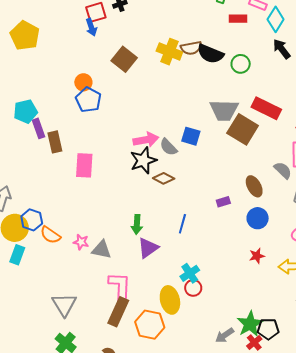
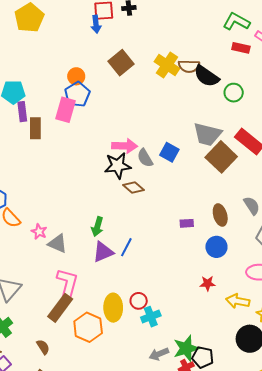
pink rectangle: (84, 165) -> (65, 110), moved
blue line: (182, 224) -> (126, 247), moved
cyan cross: (190, 273) -> (151, 317), moved

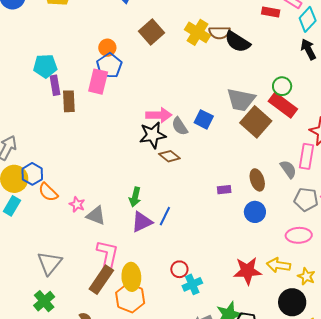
green circle: (234, 93) -> (282, 86), moved
red star: (208, 283) -> (247, 271), moved, size x1.8
yellow ellipse: (113, 308) -> (131, 277), moved

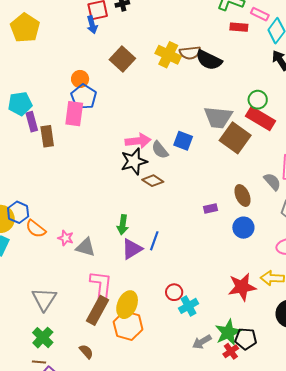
yellow ellipse: (131, 277) -> (127, 305), turned 32

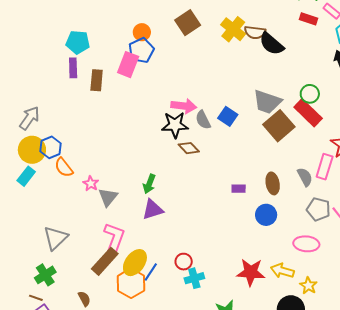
purple rectangle: (32, 122) -> (73, 68), moved
blue line: (154, 241) -> (151, 272), moved
gray triangle: (86, 247) -> (108, 197), turned 40

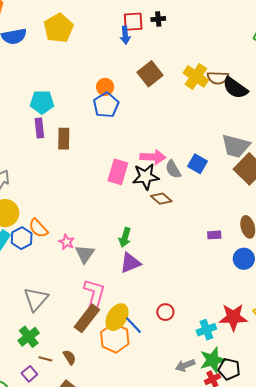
pink rectangle: (128, 65) -> (118, 172), moved
blue hexagon: (50, 147) -> (22, 238), moved
blue line: (151, 272) -> (134, 325), turned -72
cyan cross: (194, 278) -> (206, 330), moved
brown line: (36, 298) -> (45, 359), moved

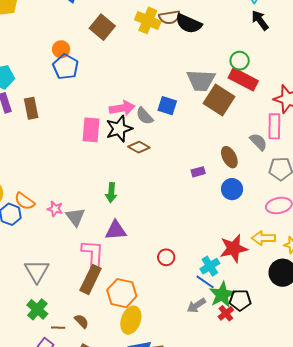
purple triangle: (130, 263) -> (116, 230), moved, turned 30
yellow ellipse: (117, 317) -> (131, 320), moved
blue line: (134, 325) -> (205, 282), moved

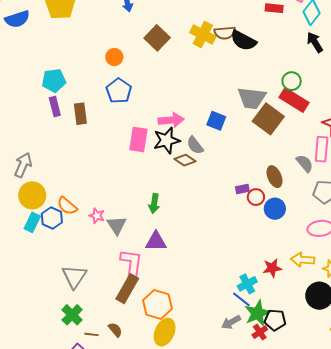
blue pentagon: (66, 67) -> (119, 91), moved
gray semicircle: (145, 116) -> (195, 145), moved
red star: (234, 248) -> (272, 268), size x0.7
red circle: (166, 257) -> (256, 197), moved

